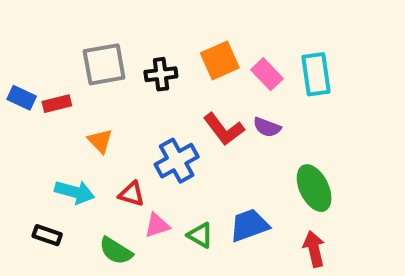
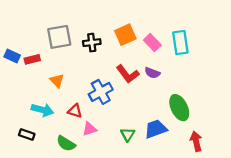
blue trapezoid: (249, 225) -> (156, 129), moved
green triangle: (200, 235) -> (128, 135), moved, turned 32
red arrow: (314, 249) -> (196, 141), moved

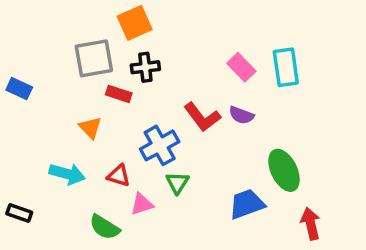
orange square: (125, 35) -> (135, 23), moved
red rectangle: (32, 59) -> (119, 94), moved, turned 32
black rectangle: (27, 135) -> (19, 213), moved
green triangle: (128, 135) -> (177, 183), moved

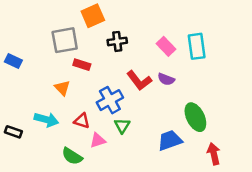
black cross: (145, 67) -> (117, 41), moved
black rectangle: (19, 213) -> (13, 132), moved

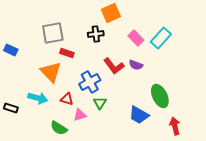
orange square: (93, 16) -> (111, 13), moved
cyan rectangle: (197, 46) -> (161, 38), turned 50
orange triangle: (62, 88) -> (51, 72), size x1.6
blue trapezoid: (170, 140) -> (139, 115), turned -130

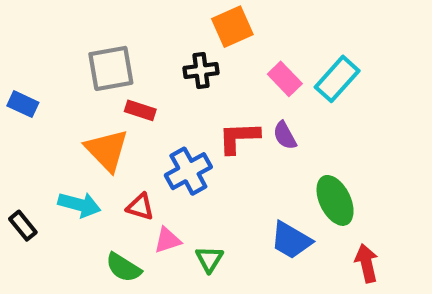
purple semicircle: (136, 65) -> (285, 135), turned 40
red L-shape: (114, 66) -> (239, 138), turned 125
green triangle: (100, 103) -> (209, 259), moved
black rectangle: (11, 108) -> (23, 226), turned 32

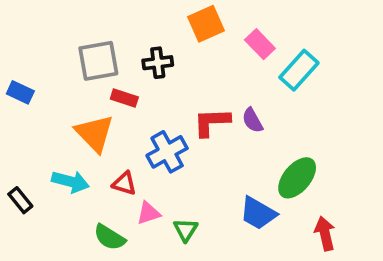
black cross: (201, 71) -> (158, 63), moved
pink rectangle: (285, 79) -> (260, 44), moved
green ellipse: (335, 200) -> (297, 178), turned 66

